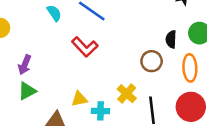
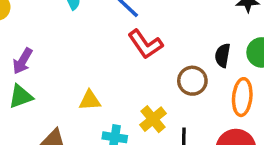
red L-shape: (85, 47) -> (145, 44), moved
yellow triangle: (79, 99) -> (90, 100), moved

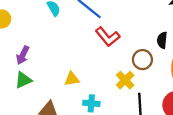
yellow cross: (153, 119) -> (125, 80), moved

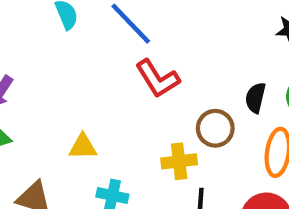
yellow cross: (125, 80) -> (179, 161), turned 30

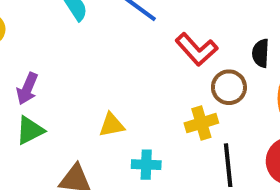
red L-shape: (157, 79) -> (196, 49), moved

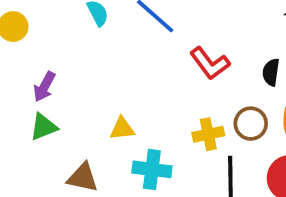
brown circle: (229, 87) -> (251, 124), moved
cyan cross: (146, 165) -> (152, 169), size x1.4

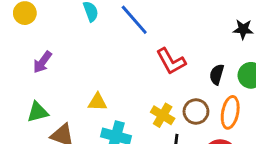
green triangle: (44, 127) -> (38, 112), moved
yellow cross: (208, 134) -> (163, 115), turned 35

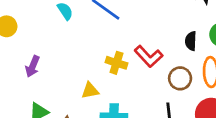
red L-shape: (171, 61) -> (149, 56), moved
yellow cross: (163, 115) -> (116, 63), moved

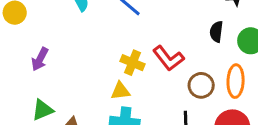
black semicircle: (191, 41) -> (216, 32), moved
yellow triangle: (90, 91) -> (120, 91), moved

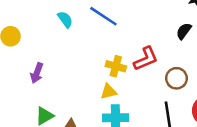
black semicircle: (216, 32) -> (184, 31), turned 36
red L-shape: (168, 58) -> (146, 59), turned -68

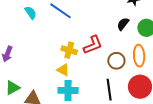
yellow triangle: (109, 92) -> (63, 70), turned 40

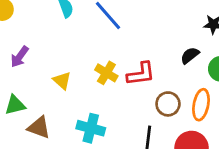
yellow triangle: (63, 70) -> (62, 81), moved

